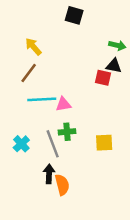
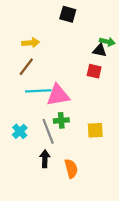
yellow arrow: (33, 47) -> (31, 43), turned 126
black triangle: (114, 66) -> (100, 50), moved
pink triangle: (63, 104) -> (58, 95), size x1.6
orange semicircle: (62, 185) -> (71, 169), moved

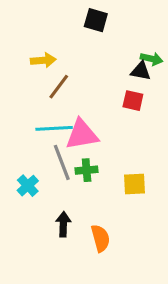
brown line: (26, 67) -> (59, 87), moved
gray line: (48, 131) -> (62, 162), moved

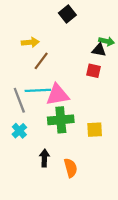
black square: (96, 20) -> (67, 14), turned 35
gray line: (62, 162) -> (19, 100), moved
green cross: (87, 170) -> (61, 120), size x1.6

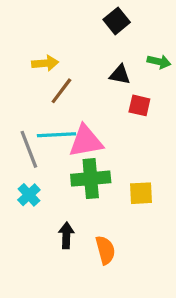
black square: (67, 14) -> (117, 21), moved
black triangle: (99, 50) -> (120, 75), moved

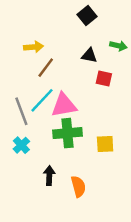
cyan line: (57, 135) -> (42, 100), turned -44

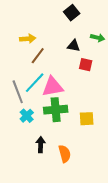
cyan cross: (21, 145) -> (27, 116), moved

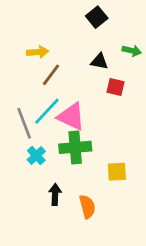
pink triangle: (53, 87) -> (71, 117), turned 35
yellow square: (87, 119) -> (117, 172), moved

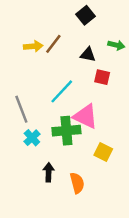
brown line: (51, 75) -> (53, 44), moved
cyan line: (47, 111) -> (62, 91), moved
pink triangle: (71, 117) -> (85, 116), moved
yellow square: (117, 172) -> (103, 152), turned 30

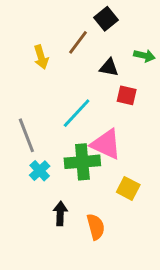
brown line: (53, 44) -> (78, 42), moved
yellow arrow: (33, 46) -> (41, 57), turned 78

